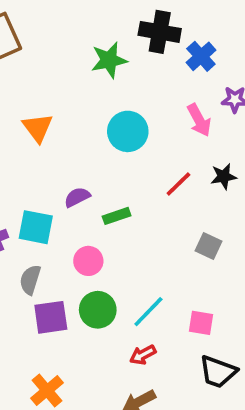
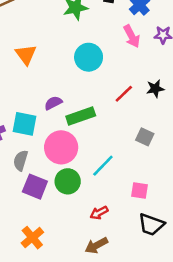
pink arrow: (199, 120) -> (132, 36), moved
green rectangle: (117, 216) -> (81, 116), size x1.5
pink circle: (88, 261) -> (61, 147), size x1.6
cyan line: (148, 312) -> (103, 166), moved
purple square: (51, 317) -> (35, 187), turned 30

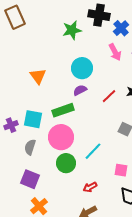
orange triangle: (26, 55) -> (38, 76), moved
purple semicircle: (53, 103) -> (80, 90), moved
green rectangle: (81, 116) -> (63, 110), moved
purple square: (35, 187) -> (30, 179), moved

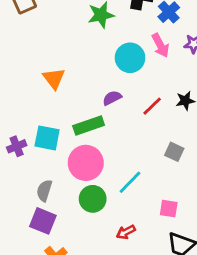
cyan circle: (82, 68) -> (130, 58), moved
gray semicircle: (30, 147) -> (44, 191), moved

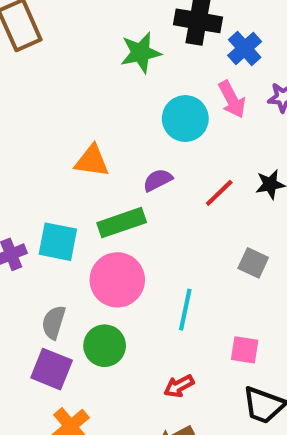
orange triangle: (54, 79) -> (92, 161), moved, turned -45
cyan line: (130, 182) -> (185, 310), turned -32
green circle: (93, 199) -> (105, 346), moved

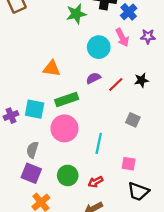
purple semicircle: (158, 180) -> (93, 78), moved
green circle: (105, 346) -> (68, 175), moved

